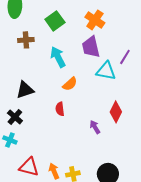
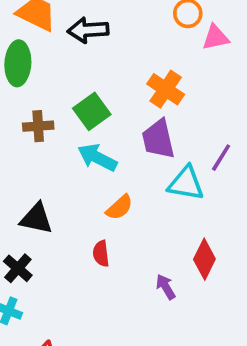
green square: (55, 21) -> (92, 111), moved
cyan arrow: (58, 57) -> (97, 158), turned -35
black triangle: (25, 90) -> (36, 218), turned 30

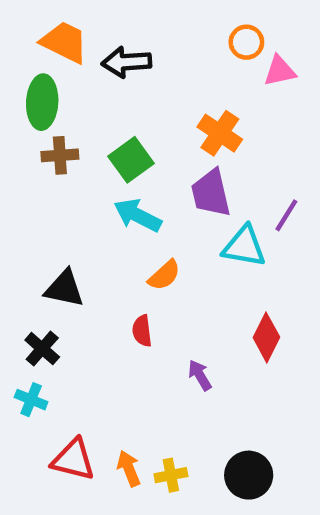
brown cross: (38, 126) -> (60, 155), moved
purple arrow: (166, 287) -> (200, 375), moved

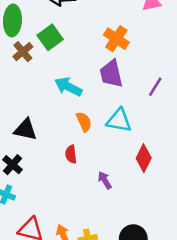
brown cross: (60, 155) -> (23, 52), turned -36
green square: (131, 160) -> (50, 37), moved
cyan triangle: (244, 246) -> (119, 120), moved
orange semicircle: (164, 275) -> (84, 122), turned -72

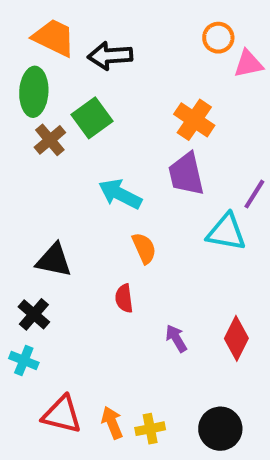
cyan triangle: (119, 120) -> (226, 232), moved
red diamond: (144, 158) -> (236, 338), moved

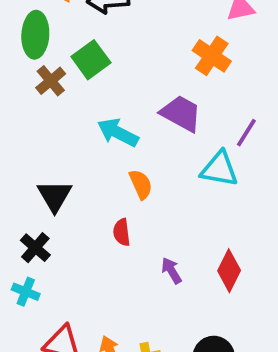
orange cross: (194, 120) -> (212, 56), moved
purple trapezoid: (186, 174) -> (181, 113), turned 132
black triangle: (54, 260) -> (55, 196), turned 48

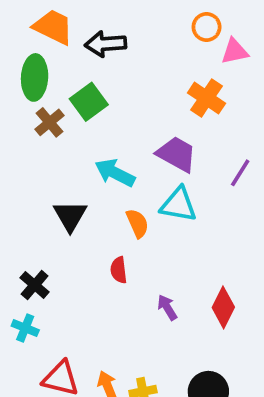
cyan triangle: (219, 169) -> (178, 205), moved
black triangle: (55, 196) -> (70, 216), moved

